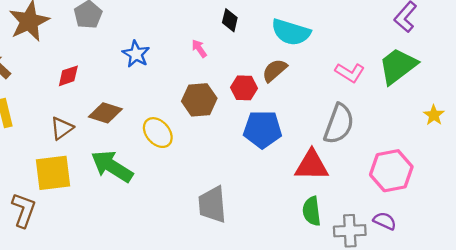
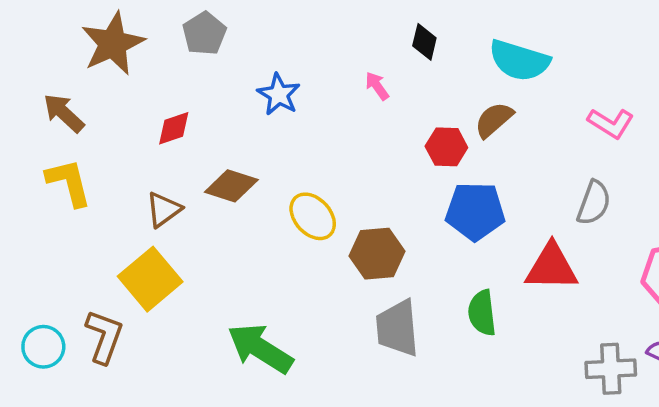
brown hexagon: (199, 100) -> (377, 254), moved
gray semicircle: (339, 124) -> (594, 203), size x0.7
green arrow: (112, 166) -> (260, 348), moved
yellow square: (53, 173) -> (150, 279), turned -33
green semicircle: (312, 211) -> (482, 313), moved

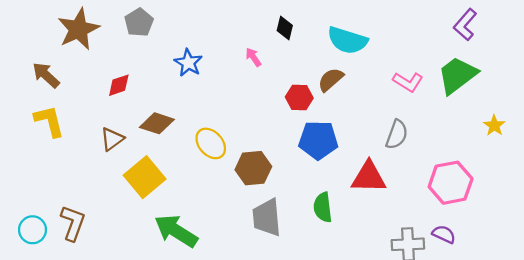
yellow square: (150, 279) -> (145, 177), moved

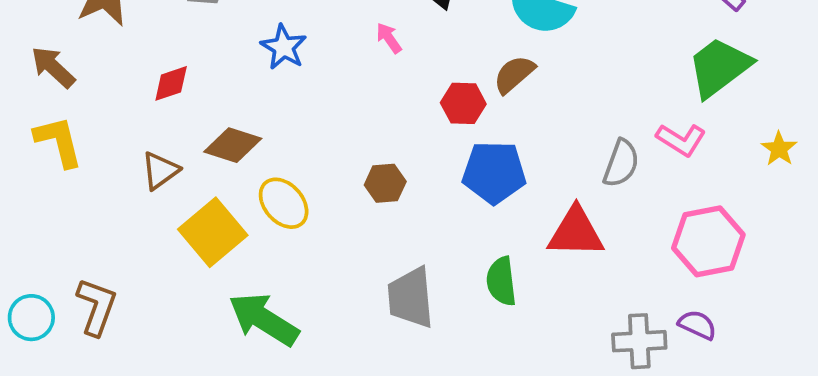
pink L-shape: (408, 82) -> (681, 140), moved
yellow ellipse: (211, 143) -> (284, 203), moved
brown hexagon: (253, 168) -> (385, 183), moved, size x0.7

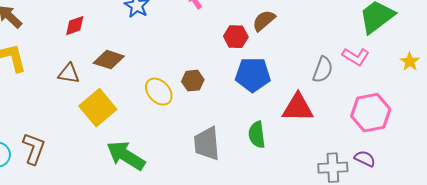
brown triangle: (160, 171) -> (69, 74), turned 45
yellow ellipse: (284, 203) -> (159, 92), moved

